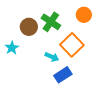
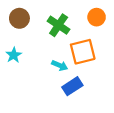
brown circle: (29, 27) -> (19, 18), moved
orange square: (72, 45) -> (83, 52), turned 30

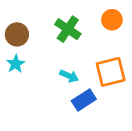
brown circle: (19, 18) -> (17, 34), moved
orange square: (83, 52) -> (111, 72), moved

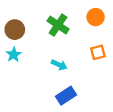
orange square: (111, 72) -> (98, 52), moved, size x0.6
blue rectangle: (84, 100) -> (66, 96), moved

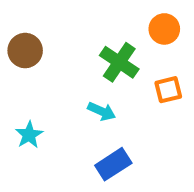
green cross: (58, 25) -> (119, 62), moved
cyan star: (14, 55) -> (29, 135), moved

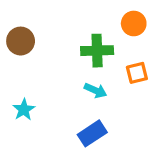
green cross: (119, 62) -> (97, 51), turned -36
cyan arrow: (102, 111) -> (95, 90), moved

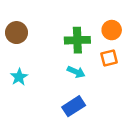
orange circle: (134, 23) -> (112, 30), moved
cyan star: (24, 110) -> (19, 77), moved

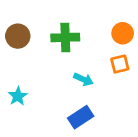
green cross: (77, 40) -> (65, 37), moved
cyan star: (19, 77) -> (18, 96), moved

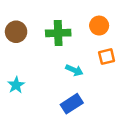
orange circle: (123, 33) -> (99, 26), moved

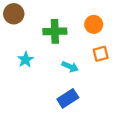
brown circle: (16, 32) -> (14, 14), moved
cyan star: (16, 85) -> (26, 60), moved

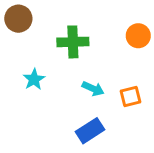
orange circle: (94, 24) -> (138, 36), moved
orange square: (101, 54) -> (130, 96), moved

